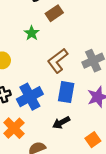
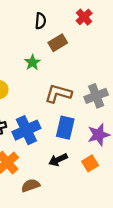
brown L-shape: (58, 61) -> (58, 94), turned 50
orange square: (93, 140) -> (90, 163), moved

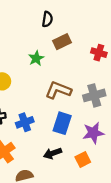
red cross: (84, 17) -> (99, 53), moved, turned -35
blue cross: (26, 130) -> (25, 122), size x0.7

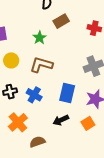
brown L-shape: (58, 90) -> (41, 65), moved
blue cross: (25, 122) -> (34, 95), turned -35

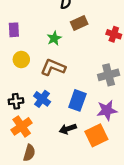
black cross: (10, 92) -> (16, 101), moved
orange square: (88, 123) -> (96, 135), size x1.5
brown semicircle: (37, 142) -> (29, 153), moved, turned 119

